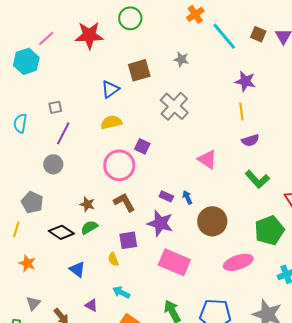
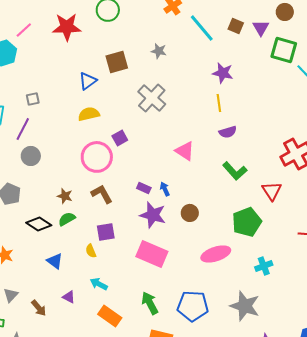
purple line: (63, 133) -> (23, 129), moved
purple square: (142, 146) -> (120, 138), turned 35
brown circle: (212, 221) -> (190, 213), size x0.6
purple star: (160, 223) -> (153, 215), moved

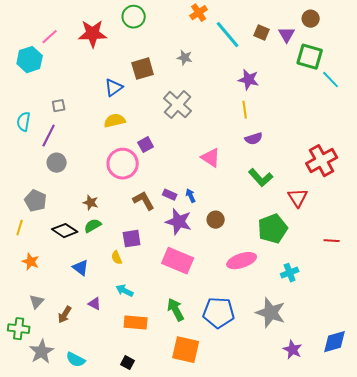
brown L-shape: (102, 194) -> (144, 201), moved
brown arrow: (39, 308) -> (65, 315), turned 72
orange rectangle: (110, 316) -> (136, 323), turned -30

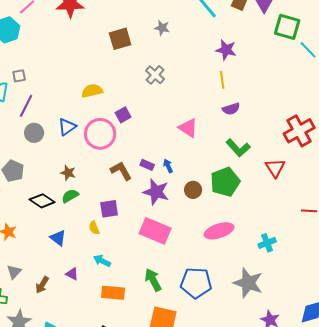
blue triangle: (114, 88) -> (67, 127), moved
gray cross: (178, 105) -> (155, 75), size x0.7
gray square: (59, 106) -> (19, 76), moved
green pentagon: (273, 229) -> (225, 182), moved

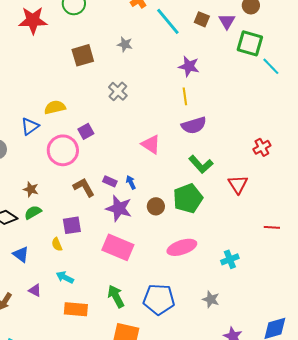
purple semicircle: (231, 109) -> (194, 125), size x1.4
blue triangle: (67, 127) -> (30, 126), moved
red cross: (299, 131) -> (262, 147), size x0.6
gray star: (248, 283) -> (211, 299), size x0.6

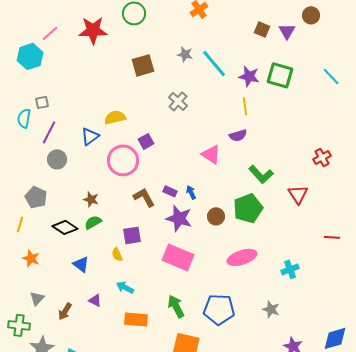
cyan line: (168, 21) -> (214, 63), moved
green square: (250, 43) -> (280, 75), moved
purple semicircle: (194, 125) -> (238, 135), moved, size x0.7

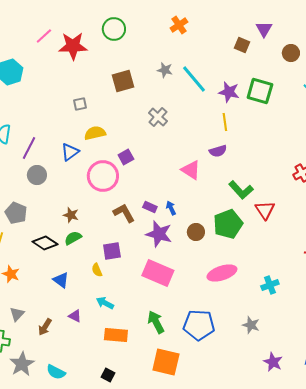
brown circle: (311, 15) -> (291, 53), moved
purple triangle: (287, 31) -> (264, 29), moved
pink line: (50, 33) -> (44, 36), moved
gray square: (42, 102) -> (80, 104), moved
red triangle: (298, 194) -> (265, 210), moved

